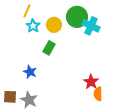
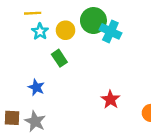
yellow line: (27, 11) -> (33, 13), turned 64
green rectangle: (49, 48) -> (59, 58), turned -64
orange semicircle: (98, 94) -> (147, 113), moved

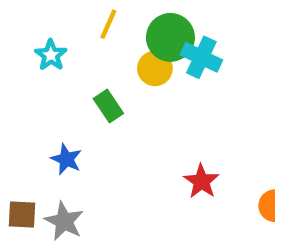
yellow line: (33, 13) -> (108, 24), moved, turned -63
yellow circle: (65, 30) -> (155, 68), moved
cyan star: (40, 31) -> (51, 55), moved

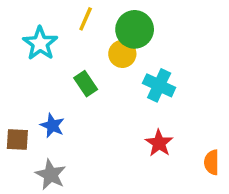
cyan star: (51, 55) -> (40, 43), size x1.4
cyan cross: (201, 57) -> (159, 85), moved
brown square: (22, 215) -> (17, 140), moved

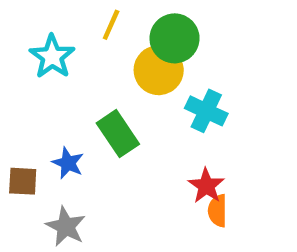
yellow circle: (122, 54) -> (159, 70), size x1.4
green rectangle: (86, 84) -> (118, 134), moved, size x1.4
orange semicircle: (212, 162) -> (218, 211), moved

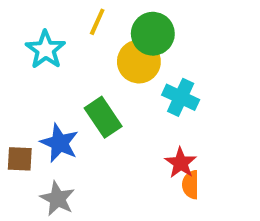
blue star: (68, 163) -> (59, 143), size x1.4

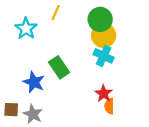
green circle: (153, 34) -> (100, 19), moved
yellow circle: (139, 62) -> (104, 35), moved
brown square: (20, 159) -> (11, 110), moved

